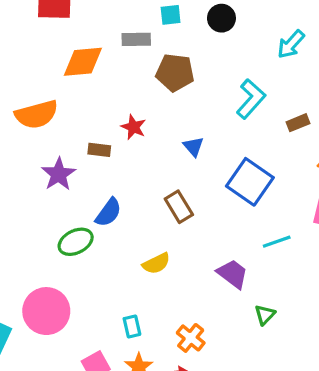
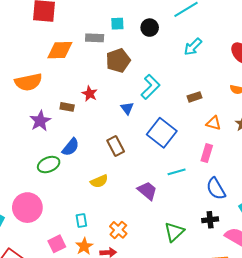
brown pentagon: (175, 73) -> (118, 60), turned -30
cyan L-shape: (251, 99) -> (150, 87), moved
green triangle: (265, 315) -> (174, 232), moved, size x1.5

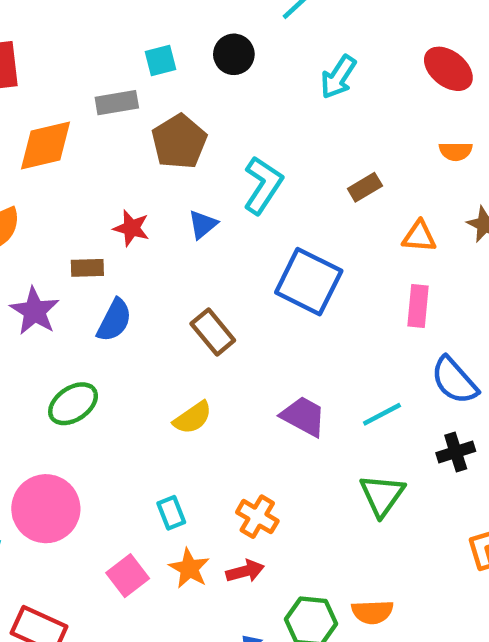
blue triangle: (127, 108) -> (203, 224), moved, turned 40
blue semicircle: (71, 147) -> (114, 320), moved
cyan line: (177, 172) -> (382, 414), moved

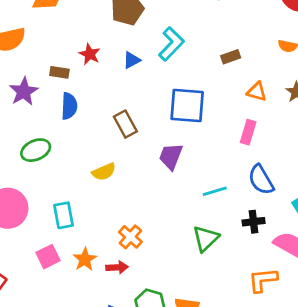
blue square: (309, 282) -> (187, 106), turned -33
blue semicircle: (114, 320) -> (69, 106), turned -36
purple trapezoid: (304, 416) -> (171, 156), moved, turned -108
cyan rectangle: (171, 513) -> (64, 215), moved, size x1.4

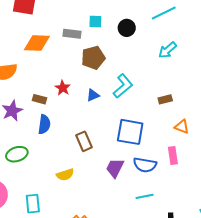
pink rectangle: (248, 132) -> (173, 155), turned -30
blue semicircle: (261, 180) -> (145, 165), moved, turned -55

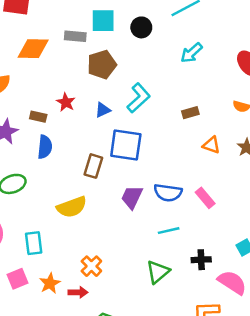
cyan square: (95, 22) -> (103, 21), size x1.5
blue square: (130, 132) -> (126, 145), moved
brown rectangle: (84, 141) -> (93, 166), turned 42
pink rectangle: (173, 155) -> (205, 198), moved, turned -30
yellow semicircle: (65, 175) -> (72, 207), size x1.4

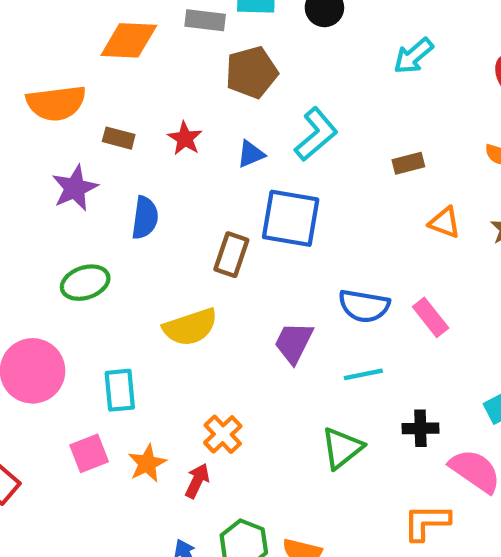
brown rectangle: (38, 117) -> (119, 138), moved
purple trapezoid: (132, 197) -> (294, 343), moved
red arrow: (78, 292) -> (197, 481), turned -66

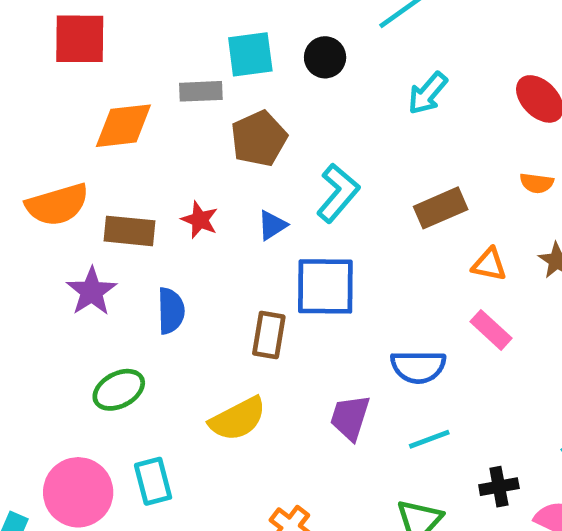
brown rectangle: (119, 138) -> (129, 231), size x1.5
brown rectangle: (408, 163) -> (441, 208), size x1.5
pink rectangle: (431, 317) -> (491, 330), moved
cyan rectangle: (120, 390) -> (153, 481), moved

